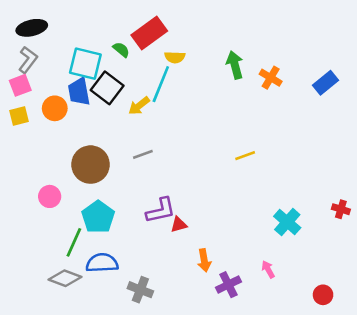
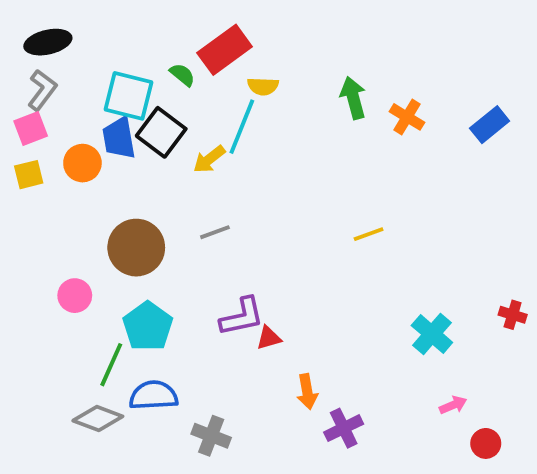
pink arrow: (268, 269) -> (453, 405), moved, turned 96

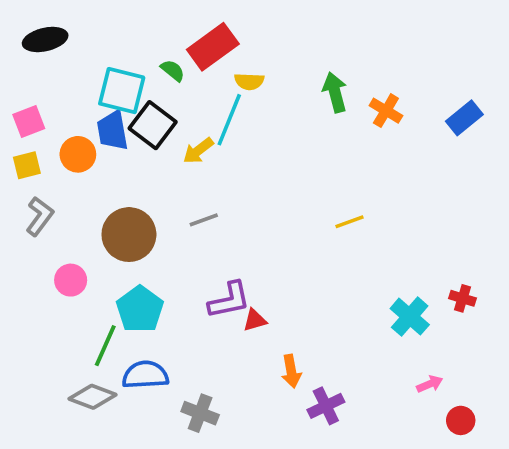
gray L-shape: (42, 90) -> (40, 216), moved
red cross: (513, 315) -> (463, 298), moved

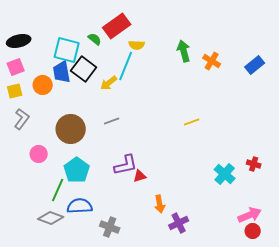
black ellipse: (45, 39) -> (19, 41), moved
pink arrow: (430, 384) -> (250, 215), moved, size x1.6

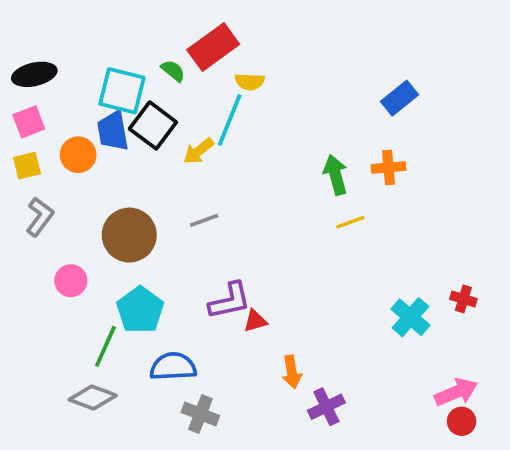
green arrow: (184, 51) -> (336, 175), moved
orange cross: (212, 61) -> (389, 167), moved, turned -36
blue rectangle: (255, 65) -> (399, 98), moved
blue semicircle: (80, 206) -> (173, 367), moved

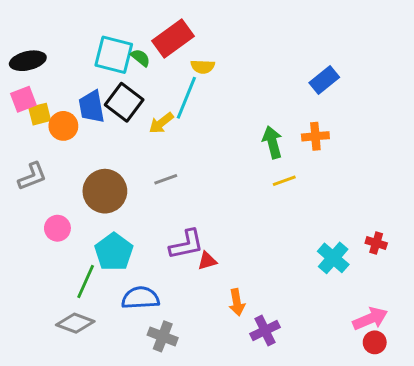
cyan square: (122, 91) -> (114, 55), moved
yellow square: (27, 166) -> (40, 114), moved
gray L-shape: (40, 217) -> (32, 176), turned 32

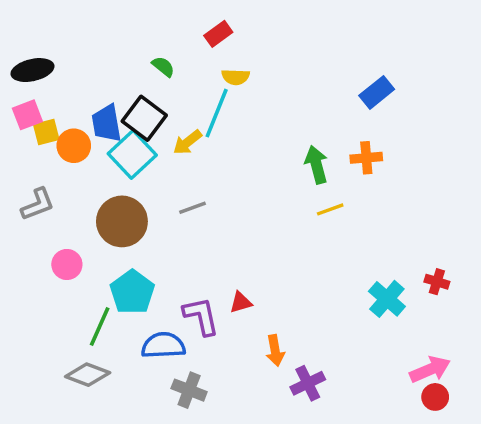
red rectangle: (173, 38) -> (218, 34), moved, size x0.6
cyan square: (114, 55) -> (132, 154), moved, turned 33
purple L-shape: (186, 245) -> (201, 316), moved, turned -90

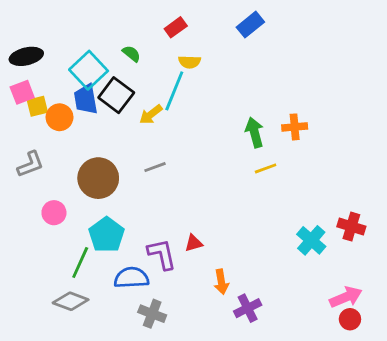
blue rectangle: (377, 92) -> (250, 25), moved
cyan square: (132, 154) -> (89, 70), moved
red cross: (437, 282) -> (351, 227), size x1.4

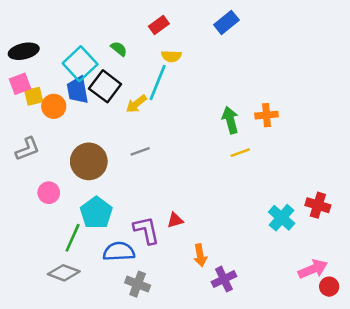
red circle: (350, 319) -> (329, 287), moved

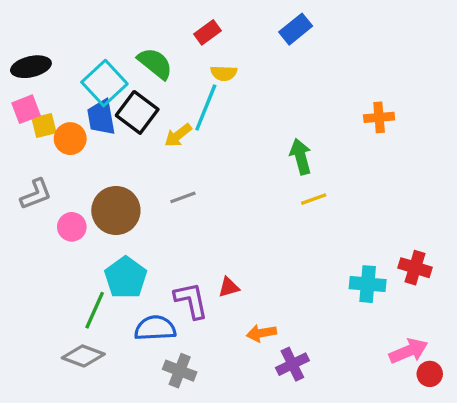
green semicircle: (119, 49) -> (155, 63), size x1.6
orange cross: (267, 115) -> (379, 117), moved
pink circle: (49, 193) -> (72, 227), moved
cyan cross: (282, 218) -> (368, 284), turned -36
orange arrow: (200, 255) -> (261, 333), turned 90

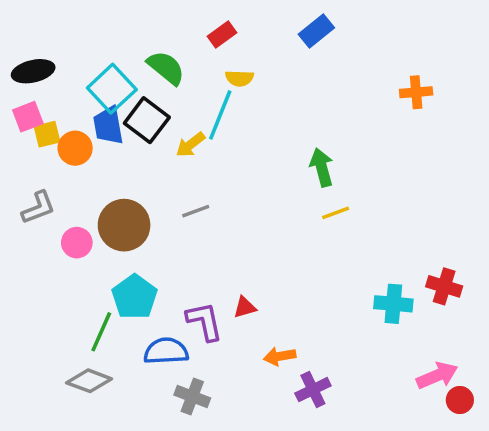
orange cross: (379, 117) -> (416, 92), moved

